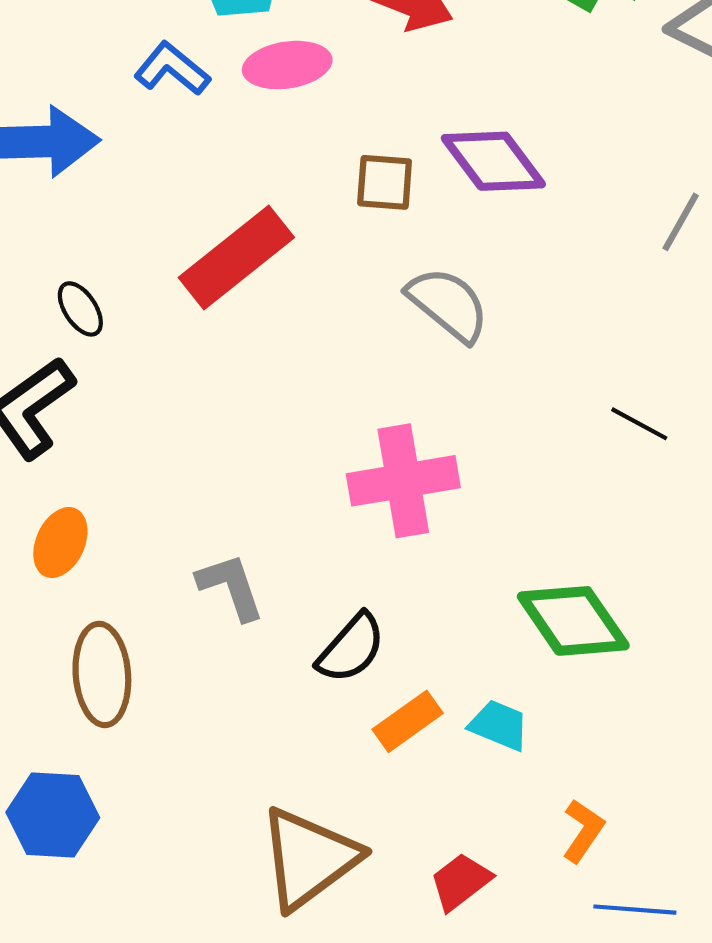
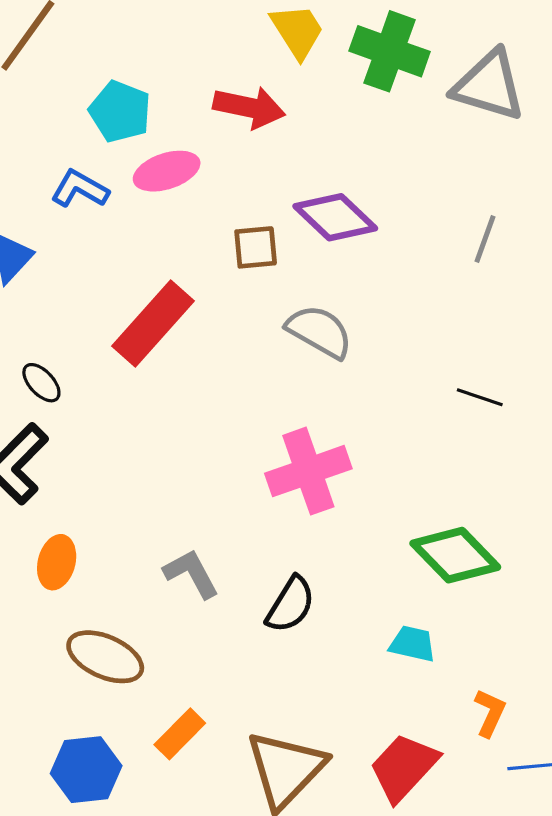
brown ellipse: (102, 674) -> (105, 657), turned -52
orange rectangle: (408, 721) -> (180, 734), moved
red trapezoid: (461, 882) -> (404, 767), size x1.5

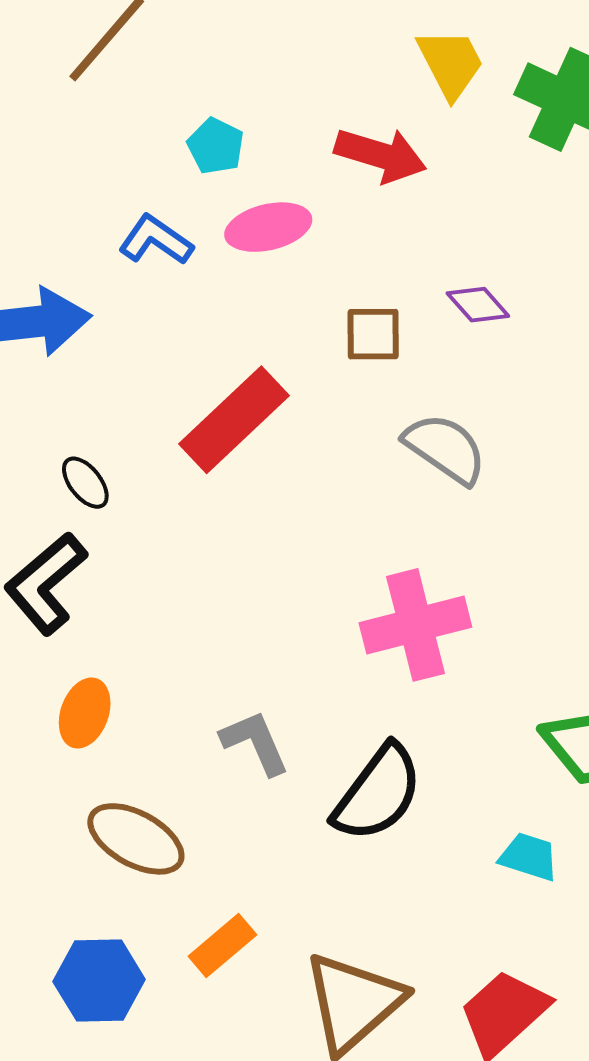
cyan pentagon: (120, 112) -> (216, 146), size x0.7
purple diamond: (335, 217) -> (478, 305), size x0.6
black semicircle: (291, 605) -> (378, 793), size x1.4

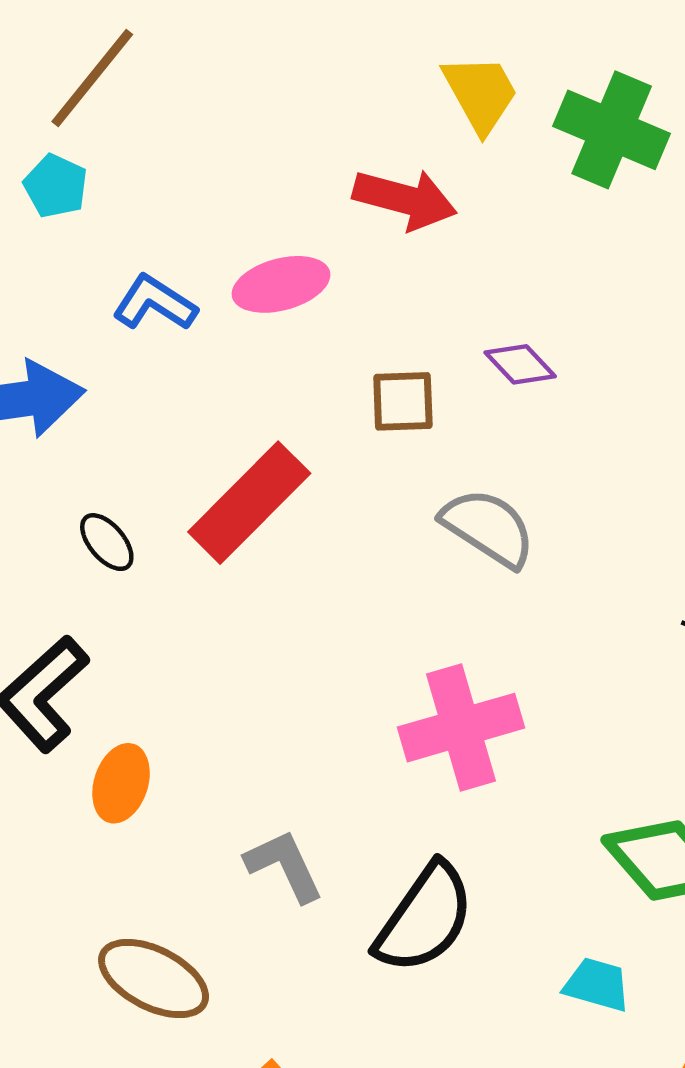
cyan pentagon: (216, 146) -> (56, 186), moved
black ellipse: (85, 483) -> (107, 542), moved
orange ellipse: (85, 713) -> (121, 783), moved

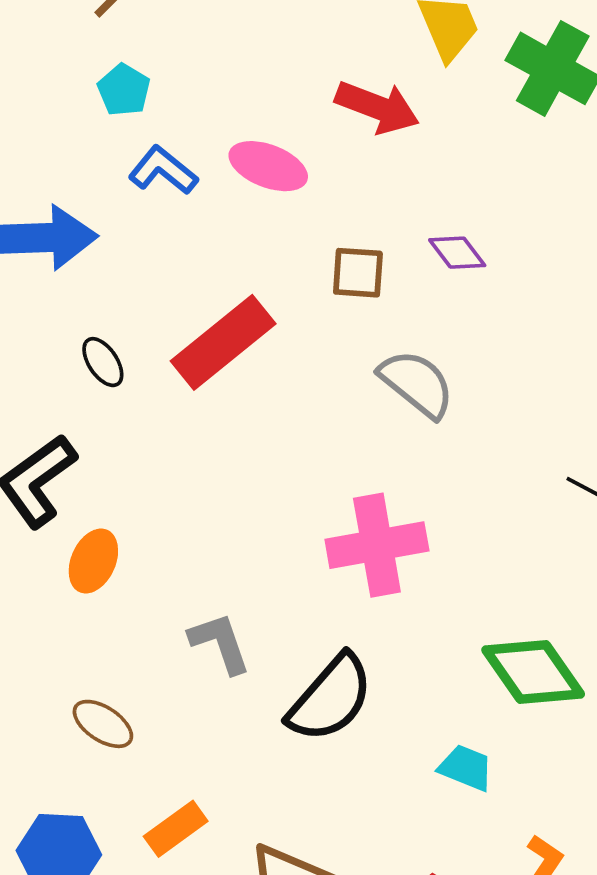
cyan pentagon: (56, 186) -> (124, 90), moved
pink ellipse: (281, 284) -> (268, 166), turned 30
brown ellipse: (154, 979) -> (103, 724), size x0.7

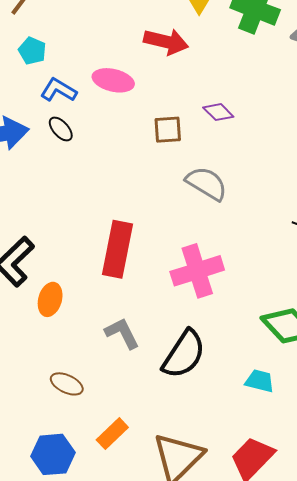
red rectangle: (223, 342) -> (118, 249), moved, turned -32
black ellipse: (103, 362) -> (61, 129), moved

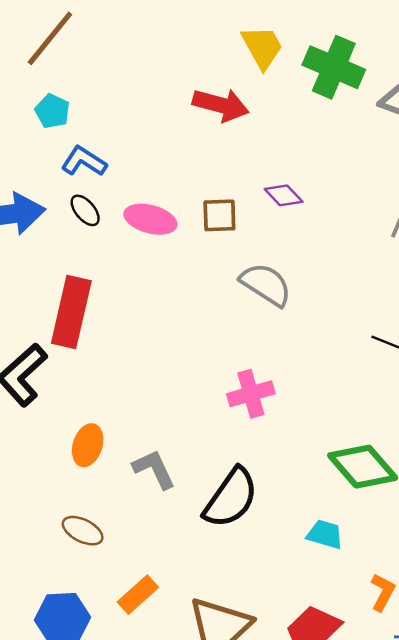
pink ellipse: (113, 80) -> (150, 219), moved
red rectangle: (118, 249) -> (71, 312), moved
pink cross: (197, 271) -> (251, 394), size x0.7
orange ellipse: (50, 299) -> (88, 445), moved

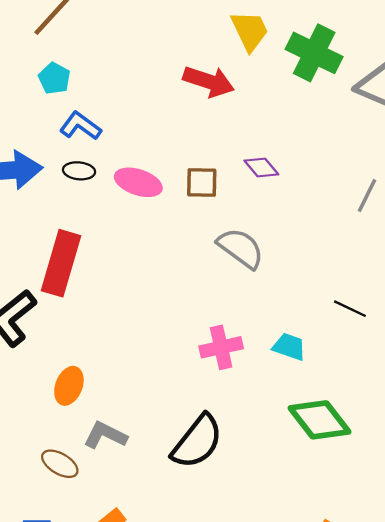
black ellipse: (85, 210) -> (79, 171), turned -48
gray L-shape: (154, 469) -> (105, 435), moved, turned -42
cyan trapezoid: (325, 534) -> (289, 347), moved

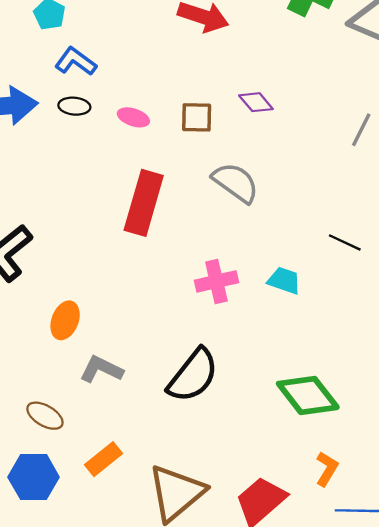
pink ellipse: (138, 182) -> (133, 117), size x0.7
red rectangle: (61, 263) -> (144, 203), moved
green diamond: (319, 420) -> (308, 395), moved
brown ellipse: (60, 464) -> (45, 416), moved

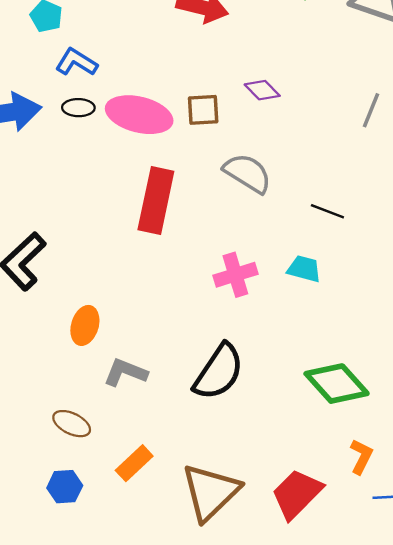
pink ellipse: (133, 117) -> (139, 115), size x2.0
black line: (345, 242) -> (327, 211), moved
blue hexagon: (34, 477) -> (65, 487), size x0.7

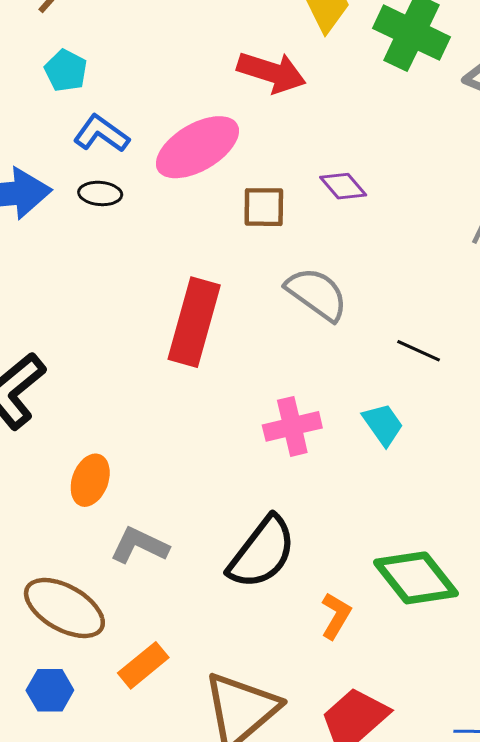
pink ellipse: (139, 115) -> (197, 147), moved, turned -48
cyan trapezoid: (304, 269) -> (383, 424), turned 36
brown ellipse: (72, 424) -> (64, 608), size x1.6
orange L-shape: (361, 457) -> (336, 616), moved

